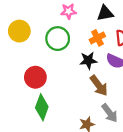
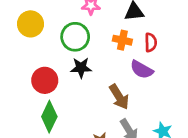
orange cross: (97, 38) -> (122, 40), turned 35
black star: (88, 60) -> (81, 68), moved

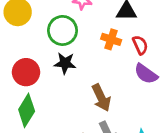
red semicircle: (151, 42) -> (140, 45), turned -30
purple semicircle: (142, 70) -> (146, 74), moved

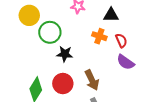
green circle: (63, 30) -> (50, 32), moved
red circle: (26, 72) -> (63, 84), moved

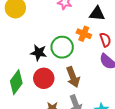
green circle: (50, 32) -> (62, 47), moved
black star: (65, 54) -> (39, 53), moved

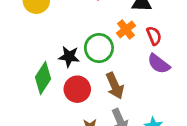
orange cross: (84, 34) -> (126, 29), turned 32
green diamond: (16, 82) -> (43, 78), moved

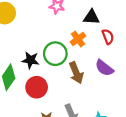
red semicircle: (154, 36) -> (108, 37), moved
brown arrow: (115, 86) -> (76, 73), moved

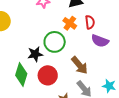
red semicircle: (108, 37) -> (90, 22), moved, turned 32
brown arrow: (76, 73) -> (80, 65), moved

